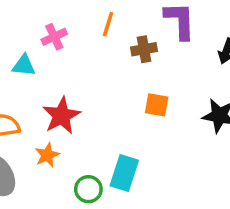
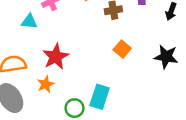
orange square: (157, 105) -> (122, 49), turned 30

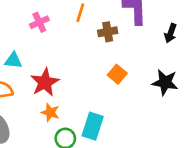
cyan triangle: (29, 22) -> (13, 61), moved
orange star: (46, 84) -> (50, 112), moved, turned -30

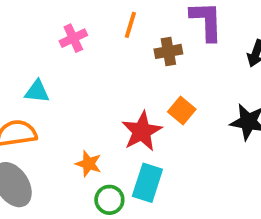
red star: (45, 82) -> (142, 131), moved

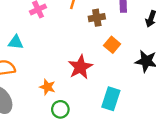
orange square: (182, 110) -> (112, 45), moved
cyan rectangle: (147, 183) -> (111, 99), moved

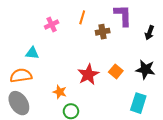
orange square: (112, 45) -> (116, 71), moved
cyan rectangle: (111, 99) -> (138, 103), moved

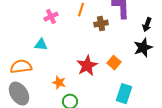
cyan triangle: (32, 53) -> (41, 45), moved
black star: (145, 69) -> (143, 48), moved, turned -30
cyan rectangle: (138, 103) -> (124, 94), moved

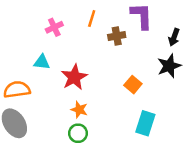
red star: (87, 66) -> (74, 77), moved
orange star: (59, 83) -> (79, 110), moved

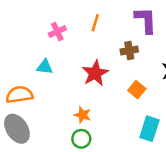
brown cross: (117, 36) -> (129, 50), moved
red star: (74, 77) -> (95, 73), moved

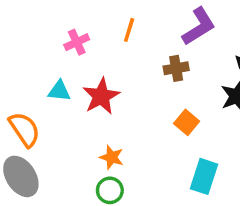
purple L-shape: (146, 20) -> (199, 26), turned 60
red star: (95, 73) -> (101, 96), moved
orange semicircle: (19, 95) -> (24, 129), turned 64

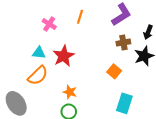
pink cross: (77, 42) -> (49, 24), turned -32
brown cross: (176, 68) -> (123, 43), moved
orange semicircle: (24, 129) -> (38, 76), moved, turned 80

